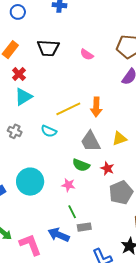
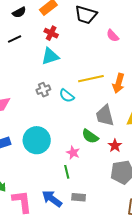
pink semicircle: (87, 54) -> (113, 36), moved
red cross: (19, 74) -> (51, 33), turned -32
gray cross: (15, 131) -> (43, 90), moved, turned 32
green line: (72, 212) -> (67, 172), moved

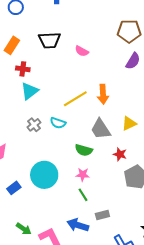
green semicircle: (90, 136) -> (84, 150), moved

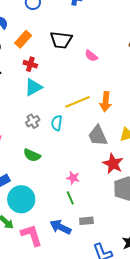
cyan semicircle: (58, 123) -> (57, 123), turned 70
green semicircle: (84, 150) -> (32, 155), moved
red star: (120, 154) -> (113, 164), size x1.5
cyan circle: (44, 175) -> (21, 199), moved

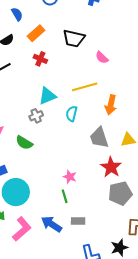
cyan triangle: (33, 87) -> (47, 96), moved
yellow line: (78, 102) -> (85, 87), moved
cyan semicircle: (57, 123) -> (72, 114), moved
green semicircle: (32, 155) -> (24, 143), moved
pink L-shape: (31, 235) -> (22, 229), turned 60

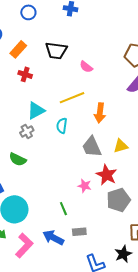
pink star: (70, 177) -> (85, 186), moved

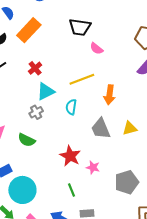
orange rectangle: (18, 49) -> (29, 30), size x1.4
black trapezoid: (56, 51) -> (80, 27), moved
red cross: (25, 74) -> (35, 68), moved, turned 32
red star: (107, 175) -> (70, 156), moved

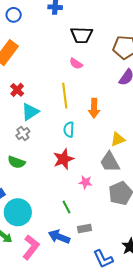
black trapezoid: (80, 27) -> (82, 35), moved
yellow line: (82, 79) -> (65, 96), turned -70
cyan semicircle: (71, 107) -> (69, 129), moved
gray trapezoid: (101, 129) -> (110, 162), moved
red star: (70, 156) -> (63, 159), moved, turned 30

